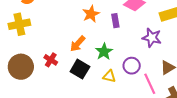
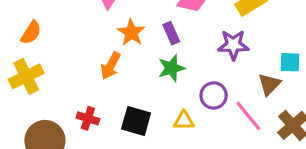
orange arrow: (78, 44) -> (111, 66), moved
green star: (104, 52) -> (171, 68), moved, turned 30

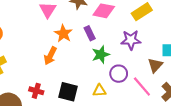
green star: (171, 68) -> (101, 55), moved

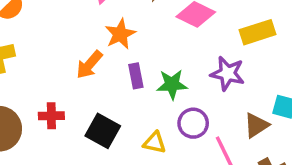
purple rectangle: (90, 33) -> (136, 76), moved
red cross: (36, 91) -> (51, 116), turned -32

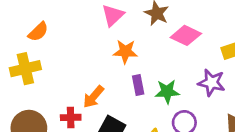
orange star: (120, 34) -> (125, 52), turned 30
orange arrow: (89, 65) -> (93, 97), moved

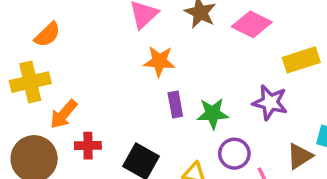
pink diamond: (186, 35) -> (252, 24), moved
orange arrow: (93, 97) -> (64, 114), moved

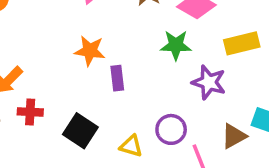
orange star: (159, 61) -> (90, 51), moved
green star: (213, 113) -> (176, 45), moved

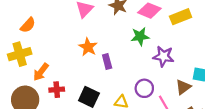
yellow rectangle: (242, 43) -> (181, 17), moved
orange star: (90, 51) -> (88, 47), turned 30

